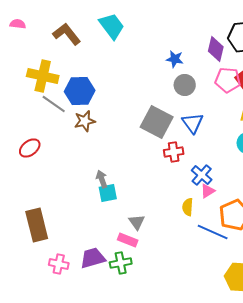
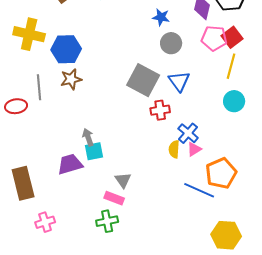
gray line: (54, 104) -> (39, 87), moved, turned 50
red ellipse: (30, 148) -> (16, 106), turned 30
yellow semicircle: (188, 207) -> (174, 149), moved
purple trapezoid: (93, 258) -> (70, 164), moved
pink cross: (59, 264) -> (45, 222), turned -30

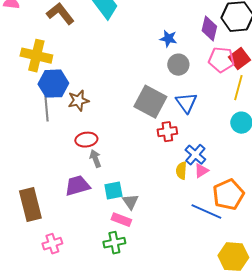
blue hexagon: (66, 49) -> (53, 84), moved
red ellipse: (16, 106) -> (86, 140), moved
cyan square: (94, 151) -> (113, 191), moved

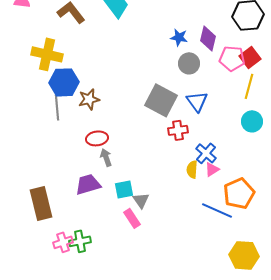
purple diamond: (209, 29) -> (208, 38), moved
pink rectangle: (121, 220) -> (132, 218), turned 36
green cross: (114, 243) -> (80, 241), moved

